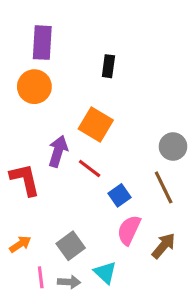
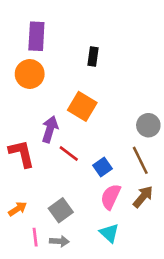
red line: (90, 169) -> (69, 154), moved
brown arrow: (164, 246) -> (143, 197), moved
cyan triangle: (105, 273) -> (109, 233), moved

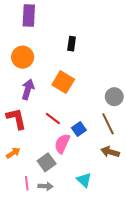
purple rectangle: (36, 36) -> (29, 15), moved
purple arrow: (50, 129) -> (28, 89), moved
pink semicircle: (111, 197) -> (62, 144), moved
brown arrow: (143, 197) -> (110, 152), turned -114
orange arrow: (18, 209) -> (13, 153), moved

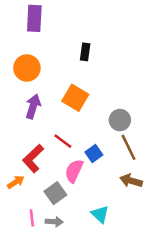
gray circle: (114, 97) -> (120, 120), moved
red L-shape: (16, 119) -> (33, 158), moved, turned -120

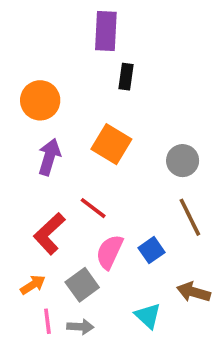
purple rectangle: (34, 18) -> (106, 31), moved
gray circle: (120, 120) -> (183, 161), moved
blue square: (94, 153) -> (152, 250), moved
brown arrow: (131, 181) -> (194, 292), moved
orange arrow: (16, 182) -> (33, 285), moved

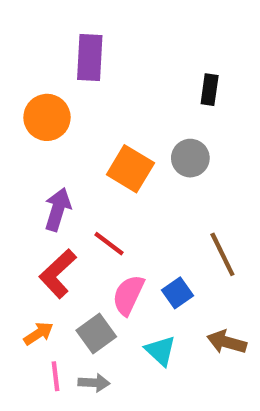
purple rectangle: (106, 31) -> (90, 58), moved
black rectangle: (126, 77) -> (210, 90), moved
purple arrow: (49, 157) -> (58, 209), moved
gray circle: (183, 161) -> (190, 158), moved
cyan triangle: (148, 316) -> (160, 351), moved

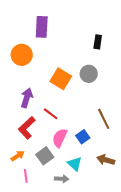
gray arrow: (94, 383) -> (62, 179), moved

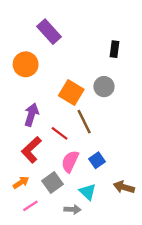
purple rectangle: (42, 27) -> (49, 32), turned -45
brown line: (104, 119) -> (84, 122), moved
pink line: (26, 176) -> (30, 206), turned 64

